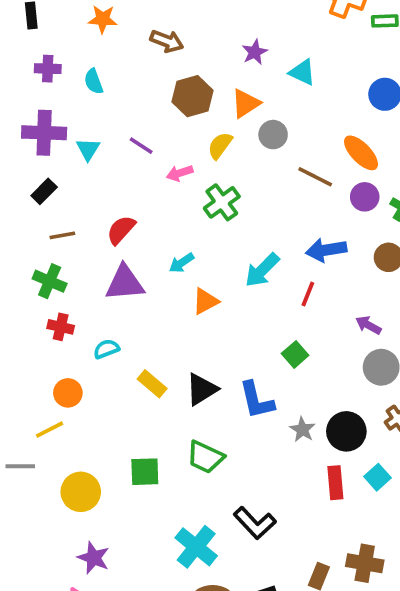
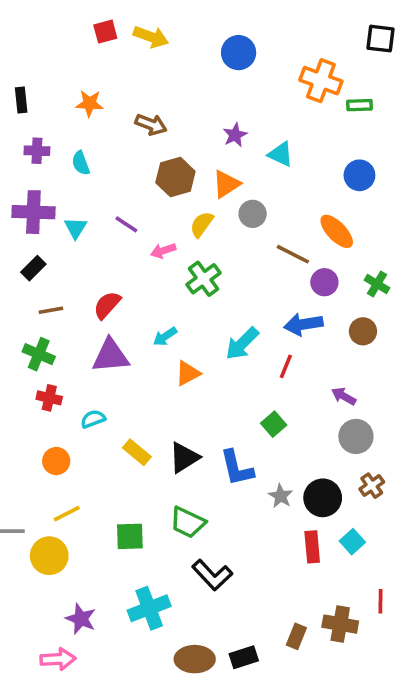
purple circle: (365, 197) -> (324, 282), moved
yellow line: (50, 430) -> (67, 514), moved
yellow circle: (81, 492) -> (49, 556), moved
black L-shape: (255, 523) -> (212, 575), moved
cyan cross: (196, 547) -> (149, 608), moved, turned 30

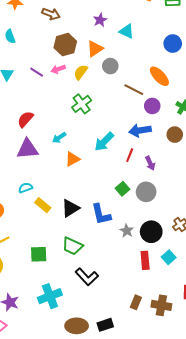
pink arrow: (163, 251) -> (58, 69), moved
purple arrow: (344, 396) -> (150, 163), moved, turned -144
cyan semicircle: (93, 419) -> (25, 188), moved
gray circle: (356, 436) -> (146, 192), moved
brown rectangle: (296, 636) -> (136, 302), moved

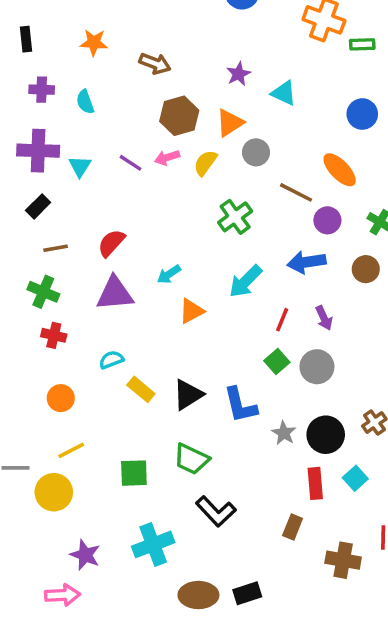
green cross: (82, 104) -> (235, 217), moved
red line: (130, 155) -> (282, 320), moved
brown rectangle: (136, 302) -> (293, 527), moved

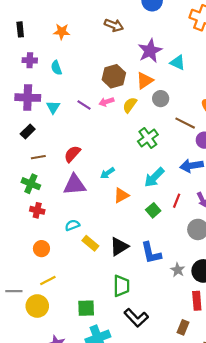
brown arrow: (155, 63) -> (114, 25), moved
purple star: (239, 74) -> (150, 51), size x1.6
green square: (277, 361) -> (153, 210), moved
green trapezoid: (191, 459) -> (121, 286), turned -115
green square: (134, 473) -> (86, 308), moved

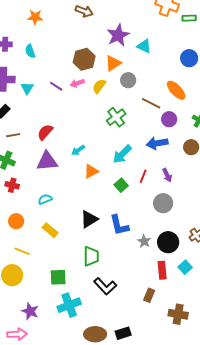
yellow rectangle: (90, 243) -> (50, 230), moved
yellow line: (48, 281) -> (22, 251), turned 49

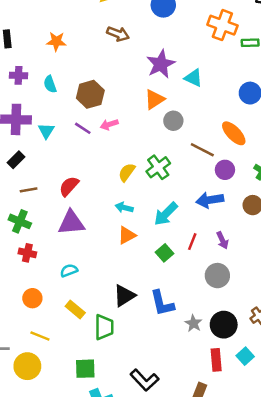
brown hexagon: (84, 59) -> (90, 94), moved
yellow semicircle: (99, 86) -> (127, 172), moved
cyan arrow: (78, 150) -> (124, 208), moved, turned 48
green trapezoid: (91, 256) -> (104, 327), moved

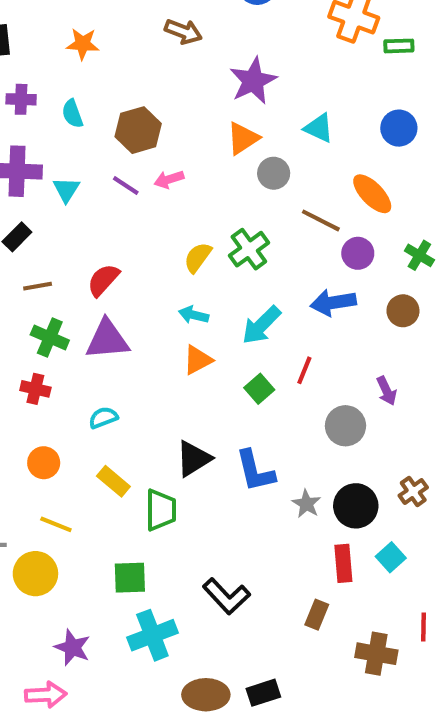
cyan triangle: (193, 78) -> (319, 128), moved
green cross: (20, 221) -> (50, 337), moved
purple arrow: (222, 240) -> (387, 391), moved

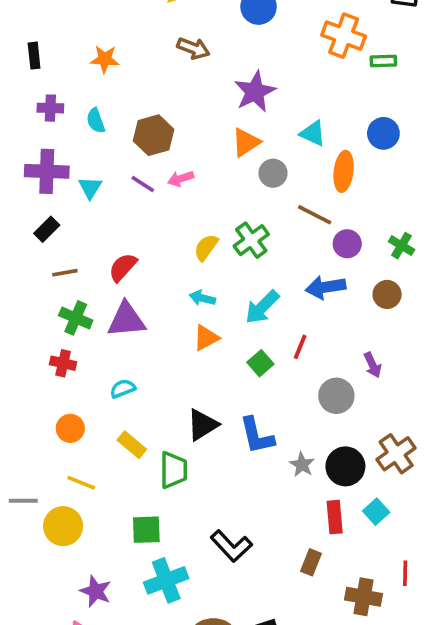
orange ellipse: (372, 194) -> (344, 171), moved, turned 51
brown cross: (413, 491) -> (396, 454), size x1.5

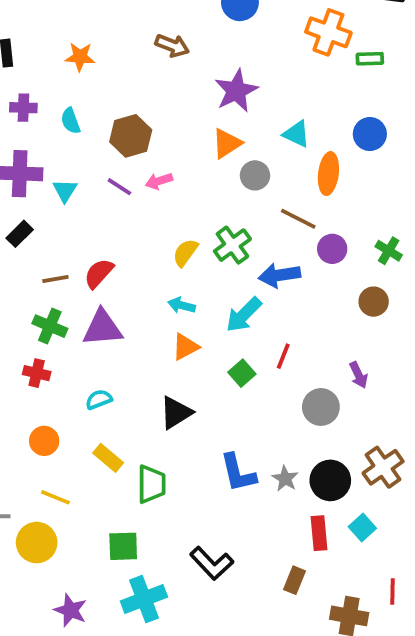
brown line: (65, 273) -> (55, 279), moved
blue arrow: (325, 287) -> (279, 275), moved
black triangle: (202, 425) -> (176, 413), moved
blue L-shape: (257, 436) -> (238, 473), moved

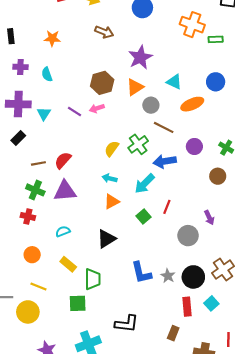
brown hexagon: (131, 136) -> (102, 83), moved
orange ellipse: (328, 174) -> (192, 104), turned 60
brown line: (298, 219) -> (164, 127), moved
green square: (123, 546) -> (78, 303), moved
black L-shape: (212, 563) -> (127, 324), turned -40

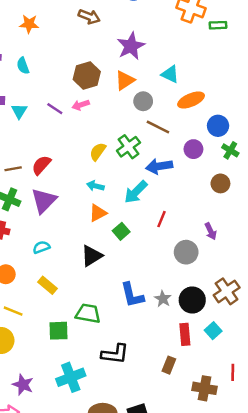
blue circle: (216, 82) -> (218, 126), moved
purple triangle: (65, 191) -> (44, 201), turned -40
green square: (143, 216) -> (121, 231), moved
green trapezoid: (93, 279) -> (88, 313), moved, turned -80

